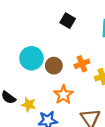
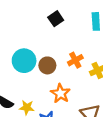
black square: (68, 21) -> (56, 19), turned 32

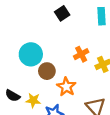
brown circle: (47, 65) -> (47, 71), moved

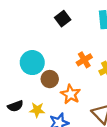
black semicircle: (13, 96) -> (15, 106), turned -48

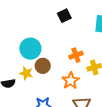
orange star: (71, 94) -> (71, 81), moved
yellow star: (37, 110) -> (26, 73), moved

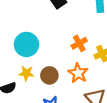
brown circle: (43, 66) -> (49, 75), moved

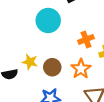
cyan circle: (26, 44) -> (48, 20), moved

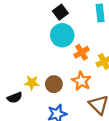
cyan circle: (48, 20) -> (62, 35), moved

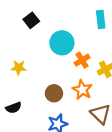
black square: (60, 12) -> (31, 20), moved
yellow star: (32, 83) -> (19, 68), moved

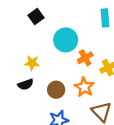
yellow star: (19, 68) -> (32, 63), moved
black semicircle: (14, 108) -> (26, 84), moved

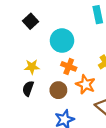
orange cross: (85, 58) -> (69, 66), moved, turned -32
black semicircle: (26, 84) -> (28, 88), turned 136

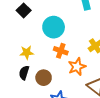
orange star: (86, 84) -> (77, 67), turned 30
brown circle: (58, 90) -> (44, 78), moved

